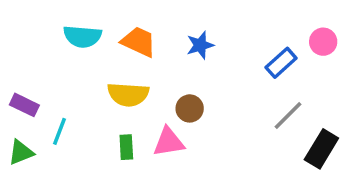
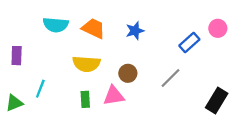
purple rectangle: (24, 105) -> (17, 56), moved, turned 66
gray line: (288, 115) -> (170, 78), moved

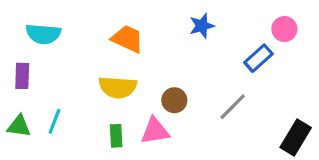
cyan semicircle: (56, 25) -> (43, 34), moved
pink circle: (218, 28) -> (284, 29), moved
blue star: (135, 31) -> (202, 26), moved
green triangle: (14, 103) -> (19, 126), moved, turned 30

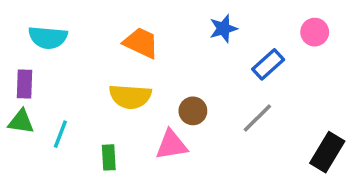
blue rectangle: (258, 58) -> (268, 64), moved
green triangle: (19, 126) -> (21, 122), moved
green rectangle: (116, 136) -> (109, 157), moved

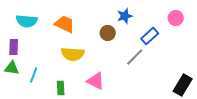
orange trapezoid: (141, 43) -> (65, 24), moved
brown circle: (193, 111) -> (108, 33), moved
gray line: (257, 118) -> (135, 57), moved
pink triangle: (171, 145) -> (96, 81), turned 36

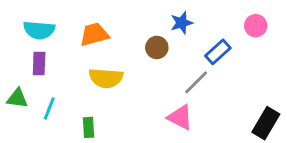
orange trapezoid: (65, 24) -> (94, 34), turned -40
purple rectangle: (14, 47) -> (39, 64), moved
pink triangle: (96, 81) -> (180, 117), moved

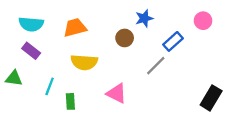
purple rectangle: (39, 64) -> (31, 51), turned -54
cyan line: (49, 109) -> (50, 86), moved
pink triangle: (180, 117) -> (117, 93), moved

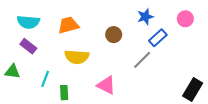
blue star: (144, 18) -> (145, 17), moved

